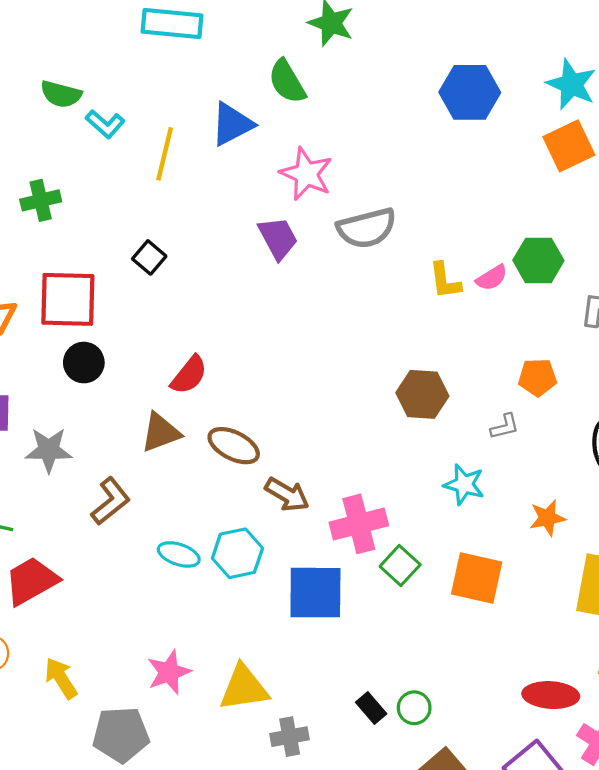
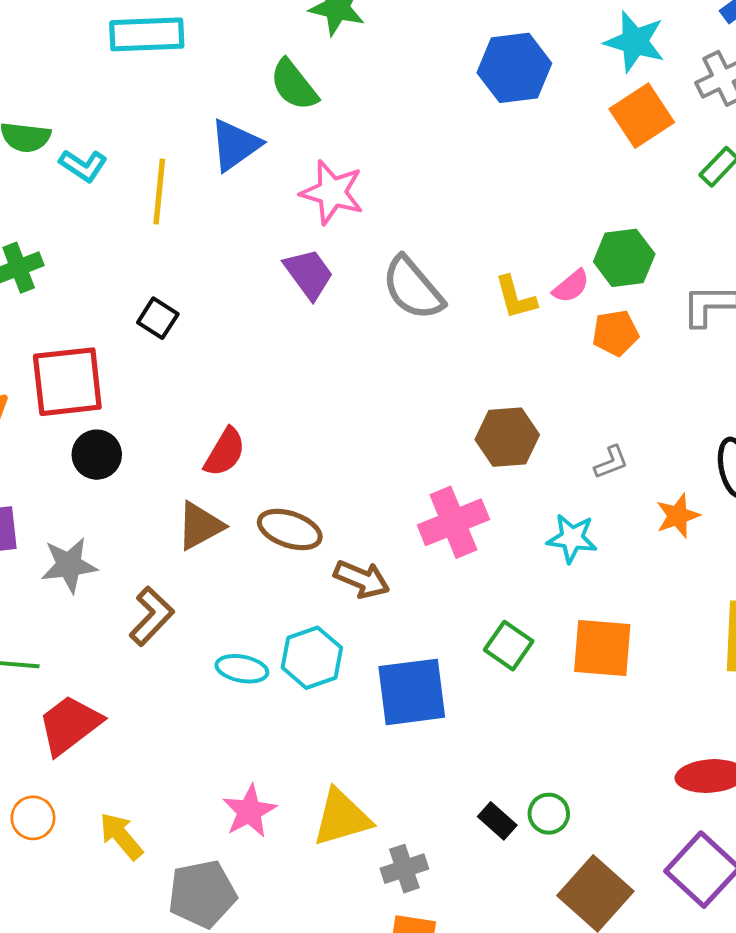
gray semicircle: (367, 228) -> (413, 288), moved, turned 72
orange pentagon: (538, 377) -> (615, 333), moved
orange star: (547, 518) -> (678, 516), moved
pink cross: (359, 524) -> (453, 522), moved

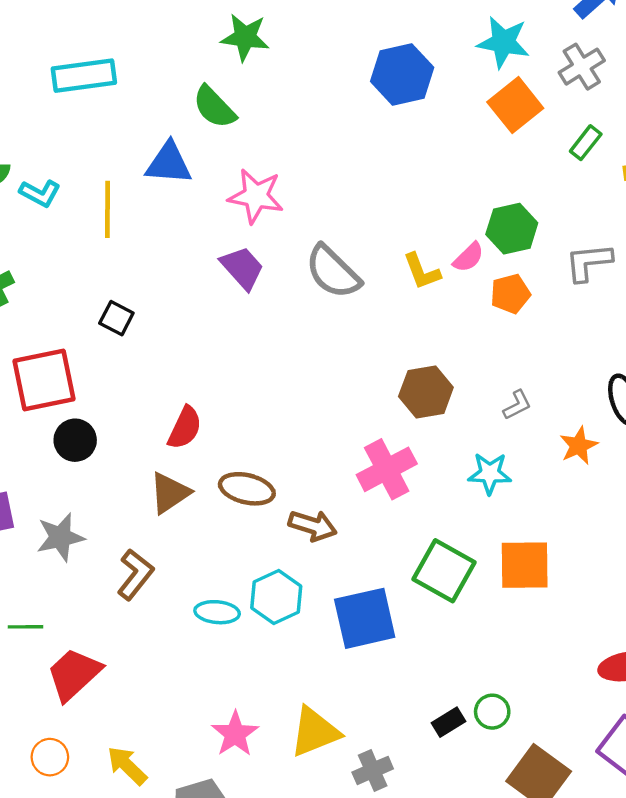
blue triangle: (235, 145) -> (169, 163), turned 45
green square: (509, 646) -> (444, 571), size x1.5
black rectangle: (497, 821) -> (449, 722), turned -68

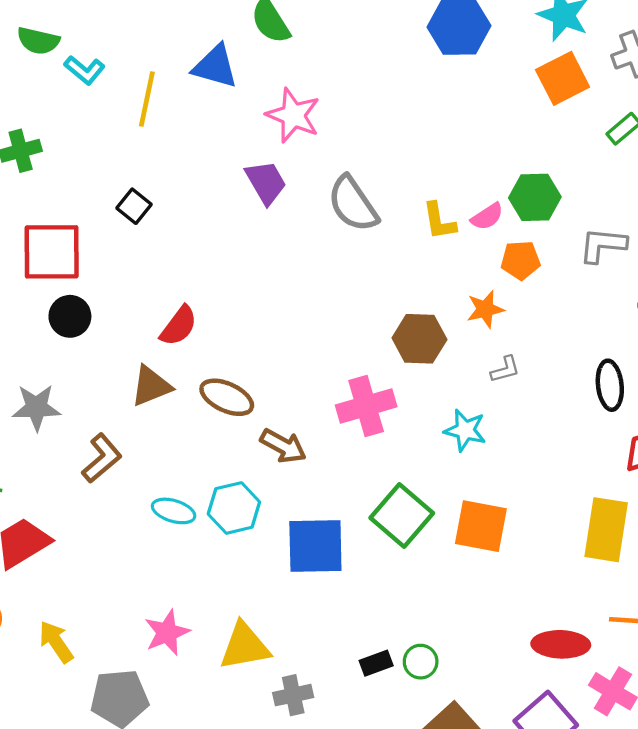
orange star: (579, 446) -> (485, 309), moved

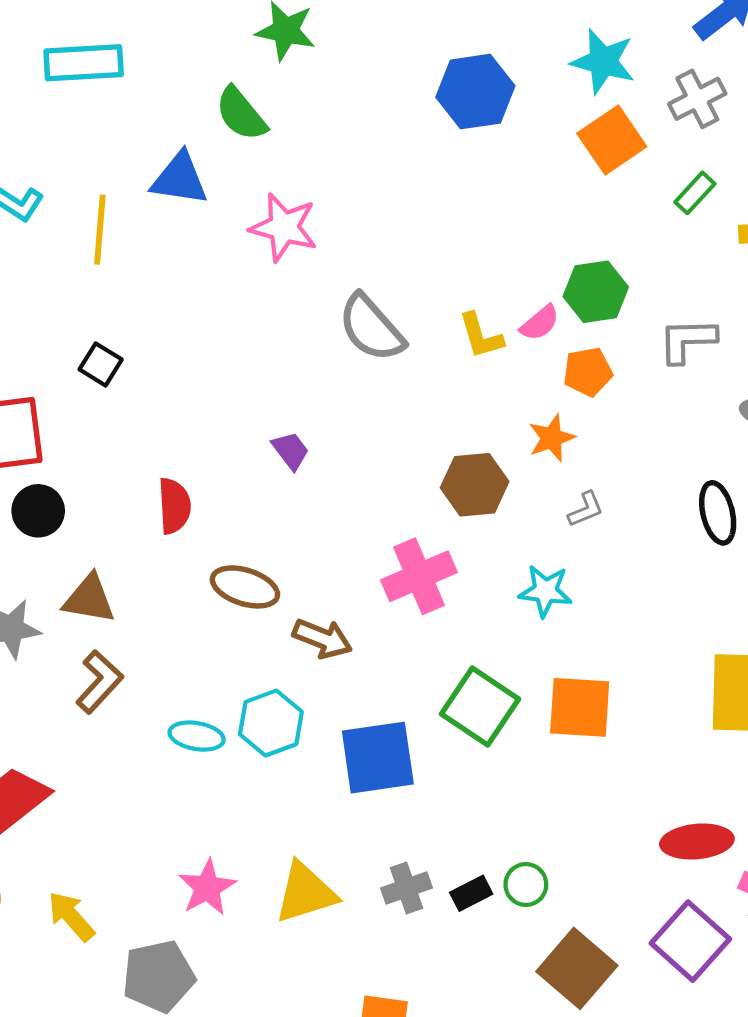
purple trapezoid: (266, 182) -> (291, 451), moved, size x0.7
red semicircle: (179, 326) -> (174, 506), turned -33
brown triangle: (151, 386) -> (89, 599), moved, turned 39
gray cross: (293, 695) -> (407, 888), moved

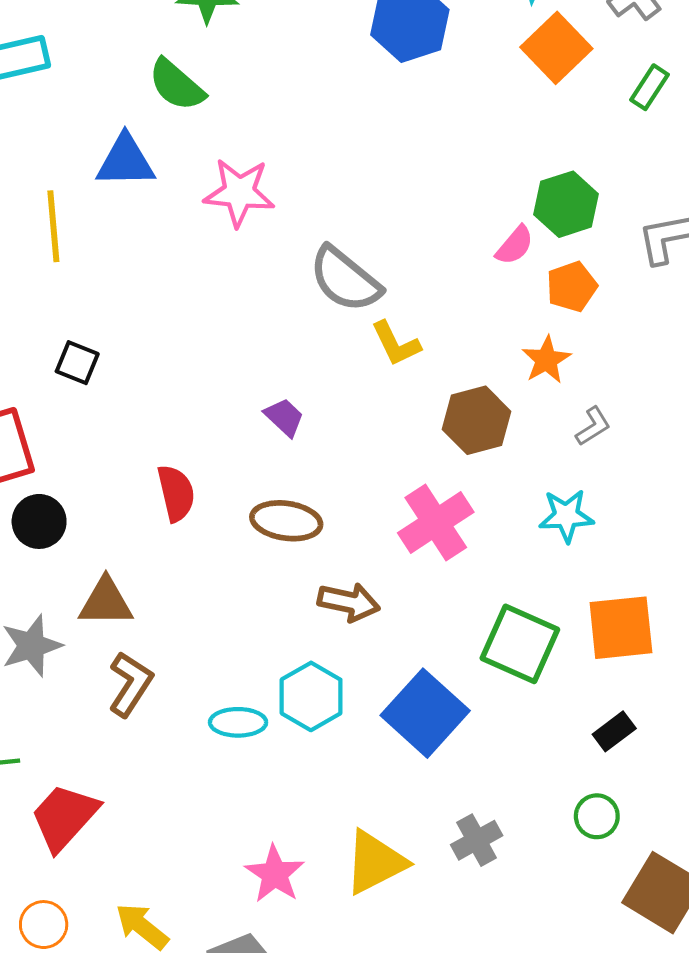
yellow L-shape: (481, 336) -> (396, 344), moved
brown ellipse: (245, 587) -> (286, 521), moved
blue square: (378, 758) -> (425, 713), turned -30
black rectangle: (471, 893) -> (614, 731), moved

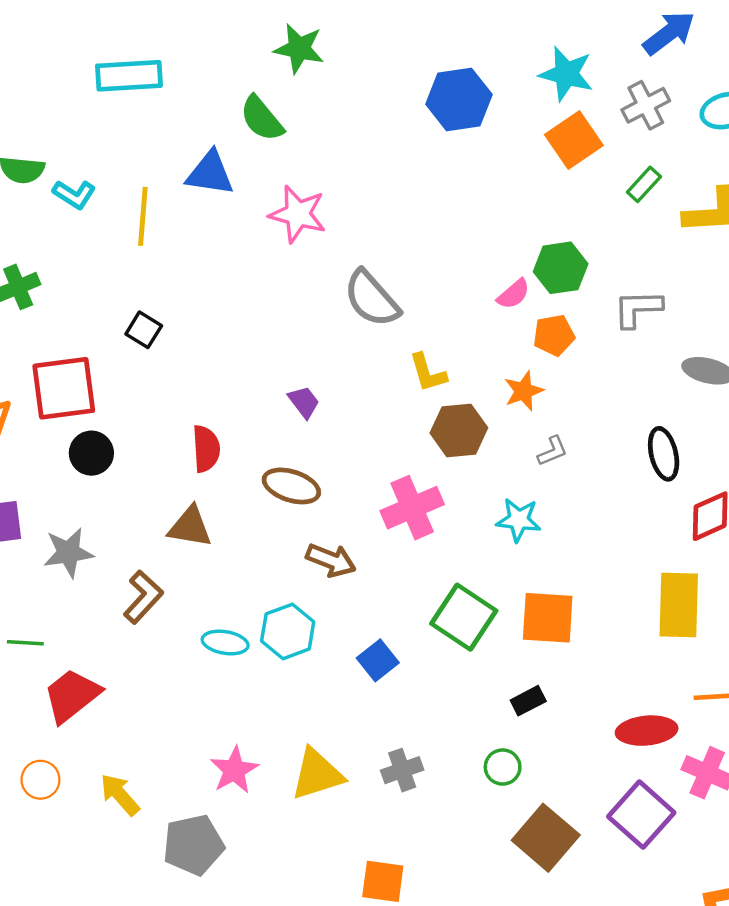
yellow L-shape: (396, 344) -> (428, 373), moved
brown triangle: (106, 602) -> (190, 527), moved
blue square: (425, 713) -> (378, 660), size x0.6

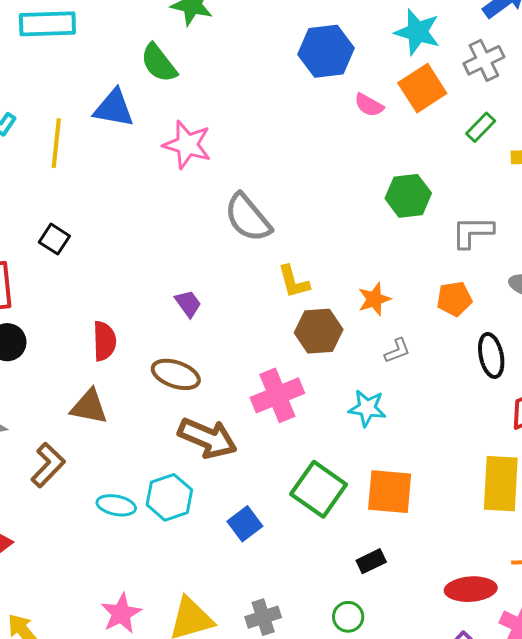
pink semicircle: (513, 294) -> (369, 105), moved, turned 68
orange pentagon: (554, 335) -> (454, 299), moved
brown arrow: (331, 560) -> (208, 438), size x1.4

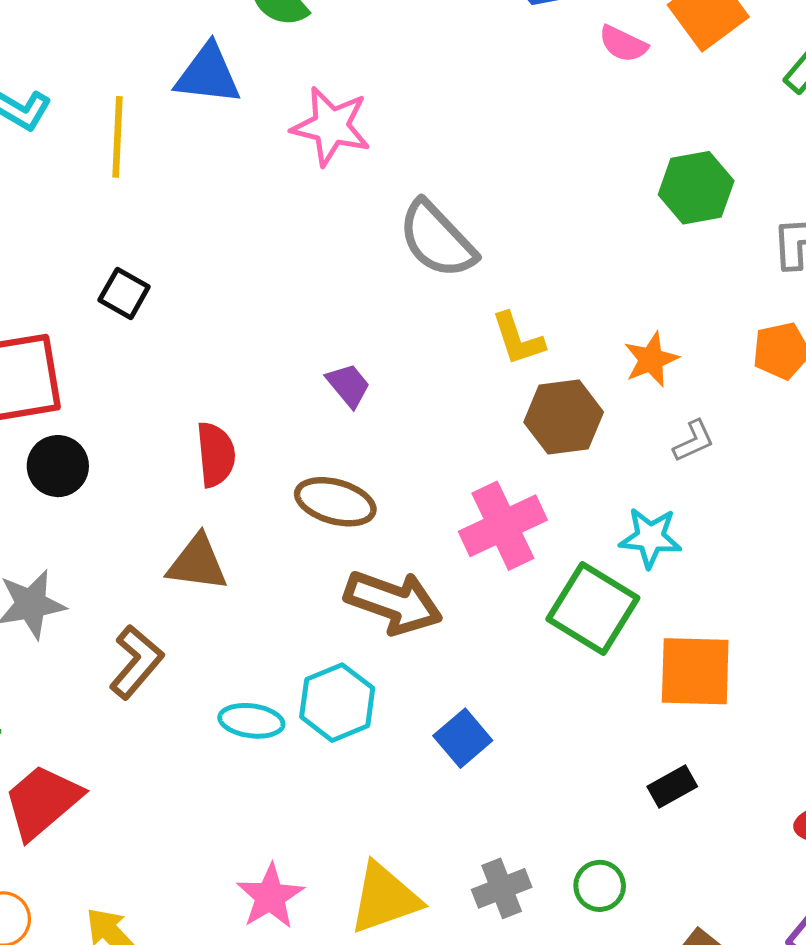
green square: (319, 489) -> (593, 609), moved
green circle: (348, 617) -> (600, 886), moved

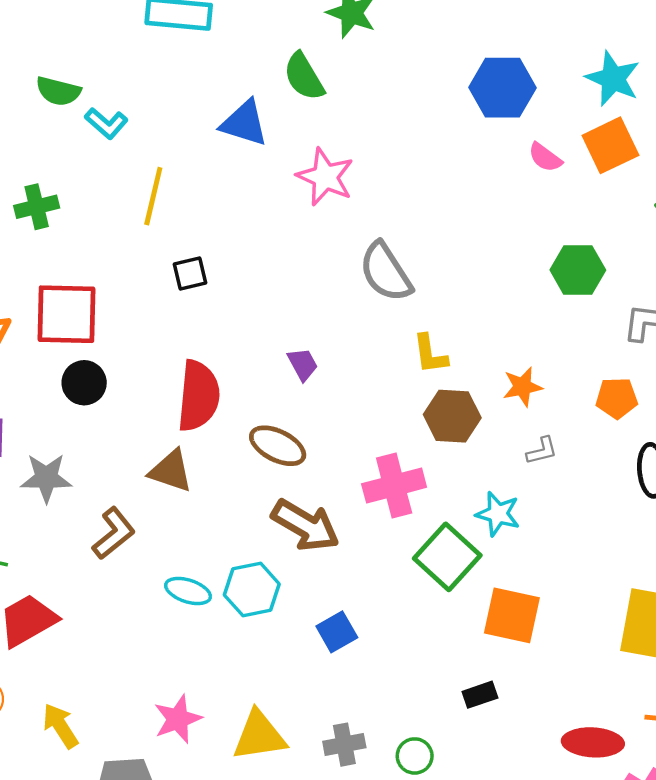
yellow line: (117, 137) -> (153, 196), moved
black square: (124, 293) -> (190, 273), moved, turned 36
red semicircle: (216, 454) -> (199, 396), size x1.5

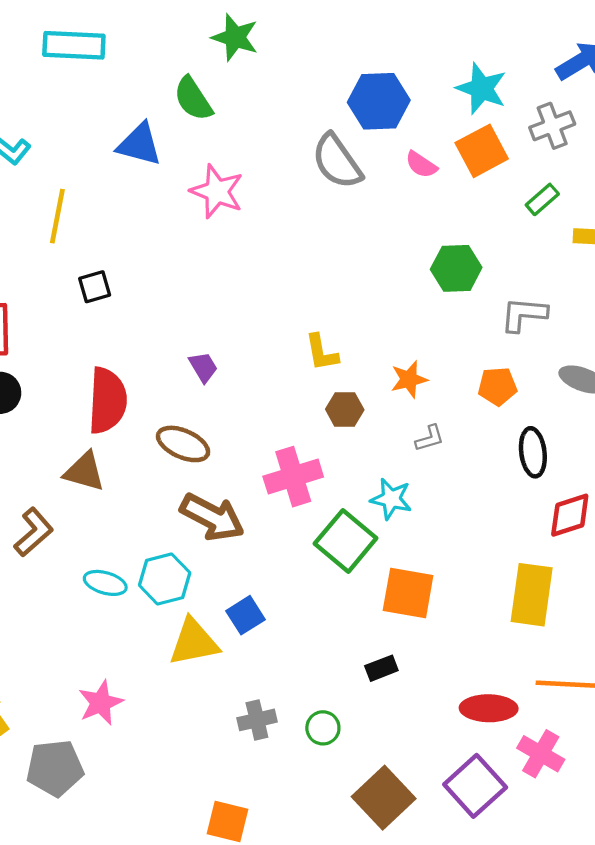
gray semicircle: (386, 272) -> (337, 161), moved
brown hexagon: (452, 416) -> (345, 409), size x0.7
yellow triangle: (259, 736) -> (194, 642), moved

